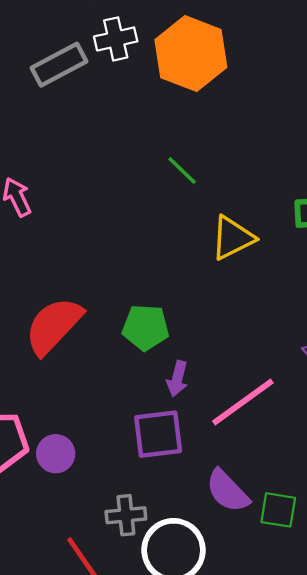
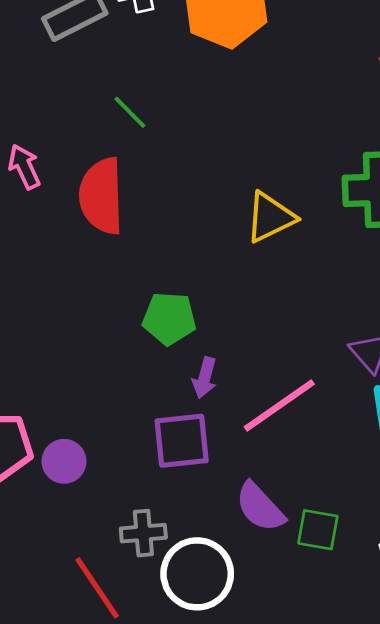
green line: (182, 171) -> (130, 112), moved
red semicircle: (54, 326) -> (101, 196), moved, turned -46

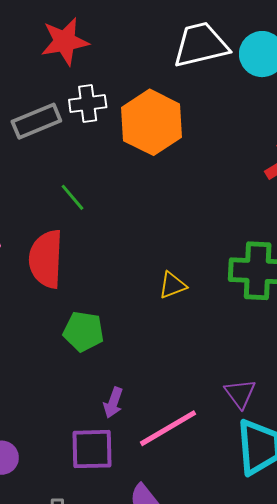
yellow triangle: (270, 217) -> (172, 285), size x0.7
green pentagon: (169, 318) -> (84, 331), moved

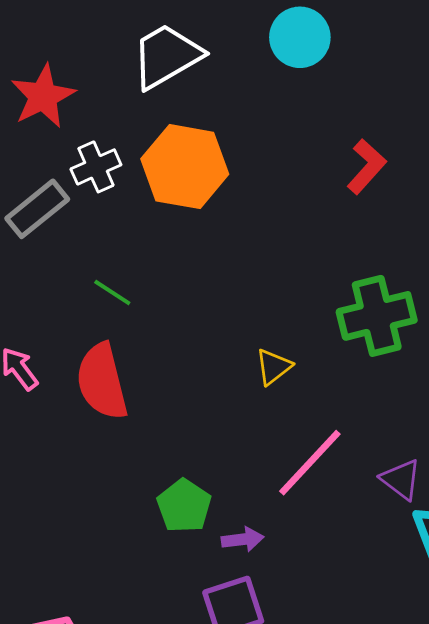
white trapezoid: (201, 45) -> (167, 56), moved
green pentagon: (84, 331) -> (184, 506), moved, turned -30
purple arrow: (113, 403) -> (243, 539), turned -100
pink line: (168, 428) -> (310, 463), moved

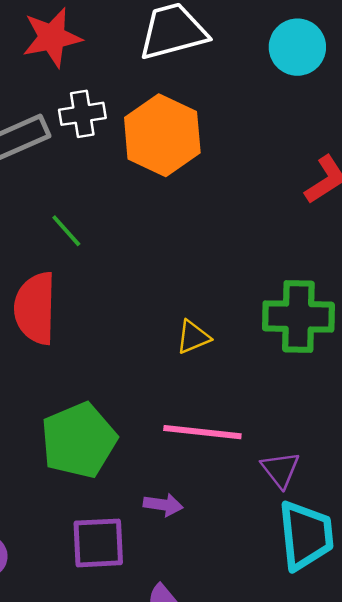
pink line: (310, 463) -> (202, 432), turned 38
green pentagon: (184, 506) -> (79, 440), size x1.5
purple arrow: (243, 539) -> (163, 505), moved

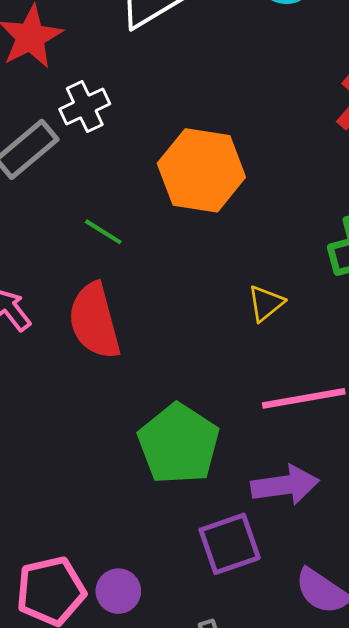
orange hexagon: (162, 135) -> (201, 170), moved
purple arrow: (163, 505) -> (285, 485), size x1.6

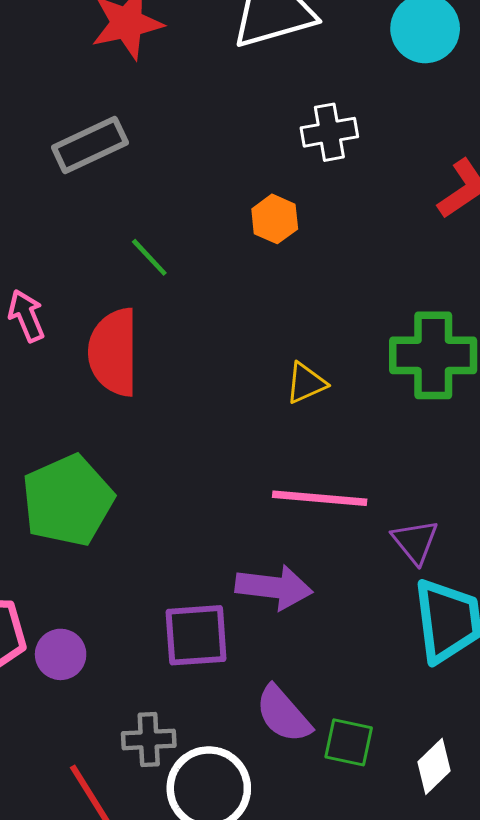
white cross: (85, 107) -> (329, 132), moved
orange hexagon: (201, 170) -> (275, 219), size x0.5
green pentagon: (179, 444) -> (68, 500), moved

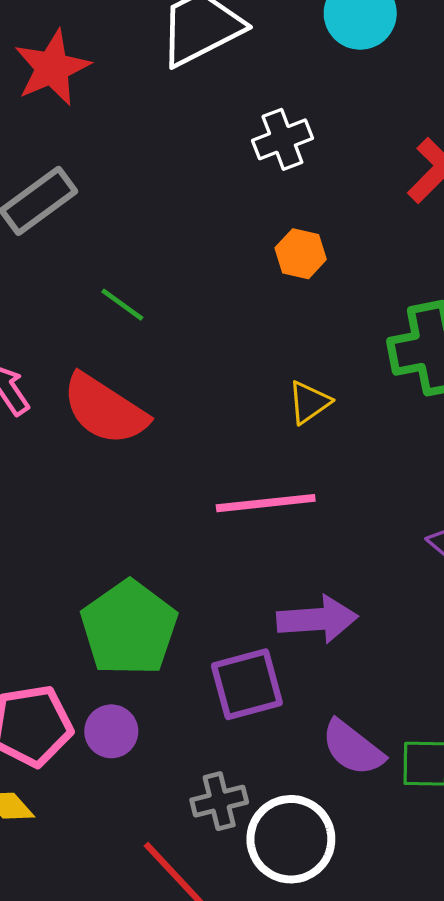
orange hexagon: (275, 219) -> (301, 254), moved
red semicircle: (114, 352) -> (105, 409), turned -46
pink line: (320, 498) -> (266, 503), moved
green pentagon: (68, 500) -> (129, 628), moved

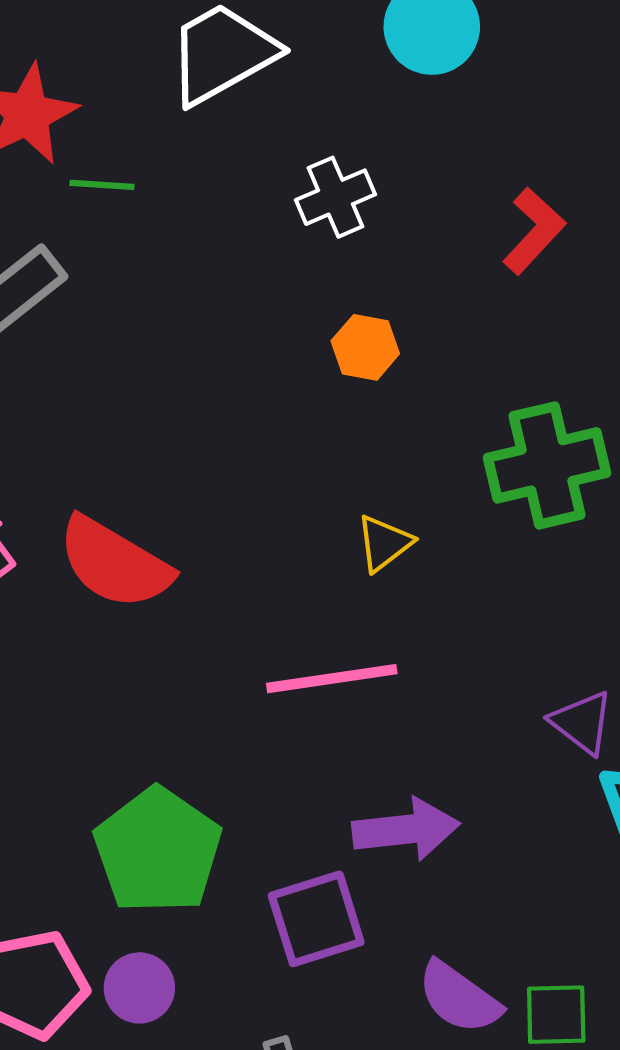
green line: (122, 305) -> (102, 185), moved, turned -30

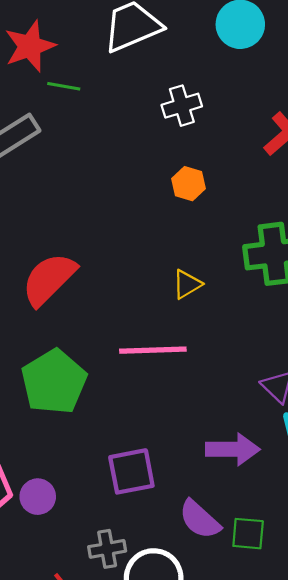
red semicircle: (114, 563) -> (49, 279), turned 98
purple arrow: (406, 829) -> (233, 449), moved
green pentagon: (158, 851) -> (54, 382), moved

